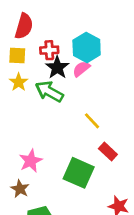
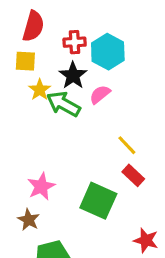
red cross: (49, 50) -> (75, 42), moved
pink semicircle: (81, 69) -> (100, 94), moved
yellow star: (19, 82) -> (40, 90), moved
yellow line: (92, 121) -> (127, 145), moved

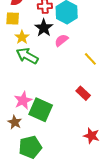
green arrow: (63, 104) -> (27, 56), moved
yellow line: (127, 145) -> (90, 59), moved
green square: (98, 201) -> (41, 110), moved

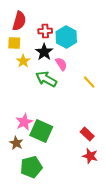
pink semicircle: (61, 40) -> (61, 64), turned 96
green arrow: (27, 56) -> (46, 79), moved
red rectangle: (83, 93) -> (87, 134), moved

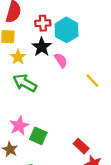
green arrow: (46, 79) -> (25, 83), moved
green square: (41, 131) -> (38, 136), size x0.7
red rectangle: (87, 134) -> (81, 146), moved

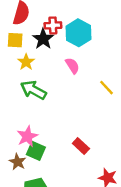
black star: (42, 47) -> (43, 39), moved
green square: (38, 136) -> (36, 151), moved
red rectangle: (81, 146) -> (81, 146), moved

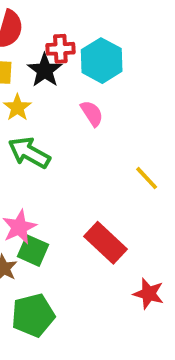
yellow line: (106, 88) -> (147, 178), moved
red rectangle: (81, 146) -> (106, 243), size x1.5

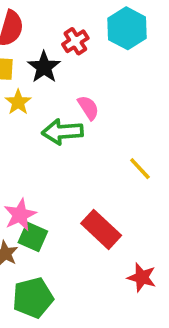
red cross: (60, 49) -> (75, 41), moved, turned -30
cyan hexagon: (102, 61) -> (127, 28), moved
green arrow: (29, 153) -> (62, 132), moved, turned -33

